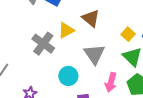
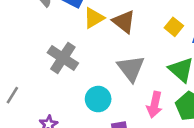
yellow triangle: (66, 30) -> (94, 18), moved
yellow square: (128, 34) -> (174, 27), moved

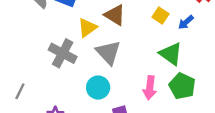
yellow triangle: (94, 18) -> (87, 28), moved
gray triangle: (131, 68) -> (108, 52), moved

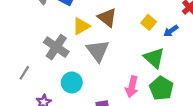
cyan circle: (98, 88) -> (72, 83), moved
gray line: (20, 91) -> (24, 73), moved

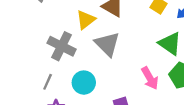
gray line: (24, 73) -> (48, 82), moved
pink arrow: (132, 87) -> (150, 78), turned -35

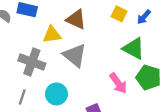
yellow triangle: (86, 20) -> (52, 35), turned 36

